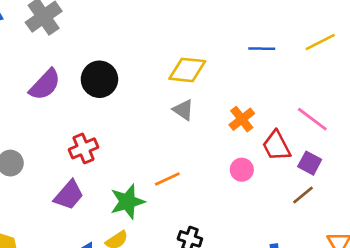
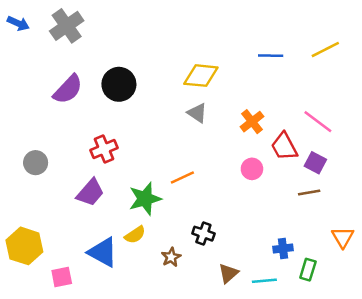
brown line: (303, 195) -> (309, 192), turned 30

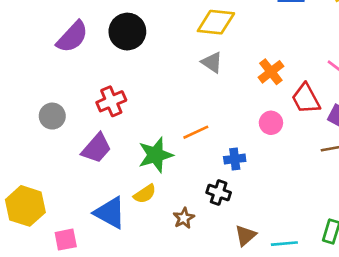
gray circle: (36, 163) -> (52, 116), moved
blue cross: (283, 248) -> (235, 159), moved

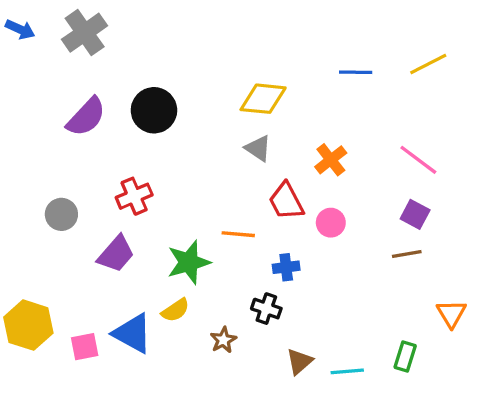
red trapezoid: (306, 99) -> (286, 201), moved
orange line: (196, 132) -> (238, 234), turned 30
pink square: (66, 240) -> (85, 347), moved

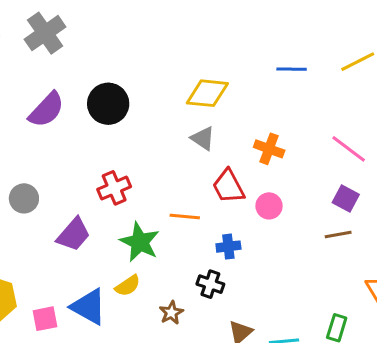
orange cross: (331, 160) -> (269, 149), turned -32
red cross: (134, 196) -> (114, 188), moved
green star: (189, 262) -> (140, 242), turned -30

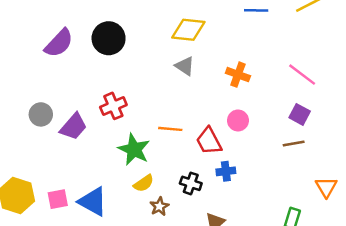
red trapezoid: (228, 186) -> (209, 141), moved
purple trapezoid: (74, 235) -> (73, 127), moved
blue cross: (228, 247) -> (226, 171), moved
yellow semicircle: (128, 286) -> (144, 183), moved
pink square: (45, 319) -> (58, 199), moved

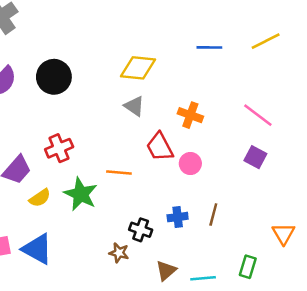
red trapezoid: (209, 141) -> (160, 147), moved
brown line: (294, 143) -> (213, 215), moved, turned -65
yellow semicircle: (144, 183) -> (40, 198), moved
brown star: (159, 206) -> (119, 253), moved, turned -30

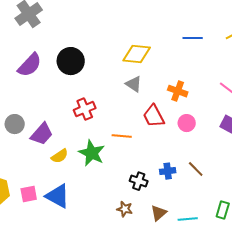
red cross: (59, 148) -> (85, 109), moved
pink circle: (190, 164) -> (187, 123), moved
brown line: (213, 215) -> (196, 169), turned -60
brown star: (119, 253) -> (125, 209), moved

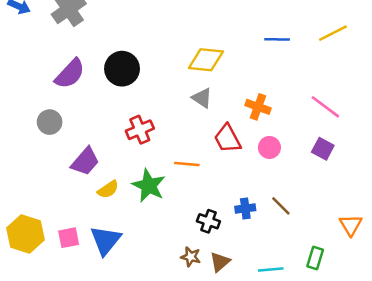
gray circle: (15, 124) -> (50, 122), moved
blue triangle: (58, 196) -> (105, 240), turned 40
brown triangle: (159, 213) -> (220, 262), moved

